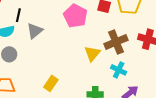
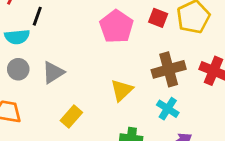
gray triangle: (35, 31) -> (53, 73), moved
yellow triangle: (92, 53) -> (122, 90), moved

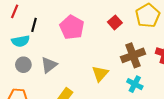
red square: (158, 18) -> (115, 22), moved, turned 32
pink pentagon: (116, 27) -> (72, 27), moved

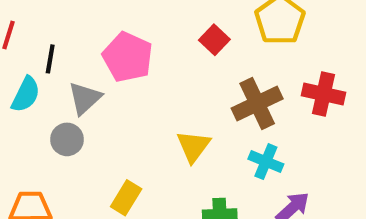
cyan semicircle: (21, 41) -> (26, 94), turned -48
gray circle: (23, 65) -> (67, 139), moved
gray triangle: (49, 65) -> (85, 98), moved

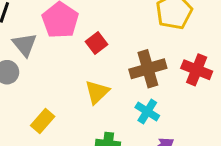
red square: (214, 40) -> (97, 43), moved
gray triangle: (85, 98) -> (25, 45), turned -36

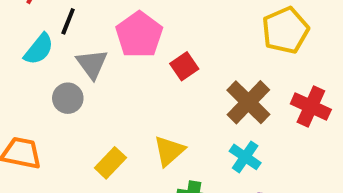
brown cross: (148, 69) -> (248, 102), turned -32
yellow triangle: (97, 92) -> (169, 151), moved

